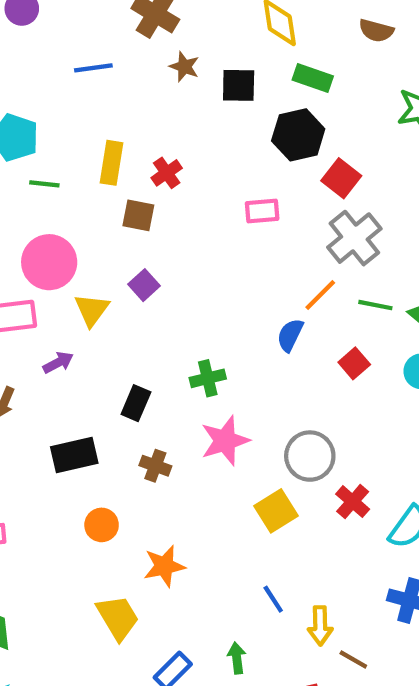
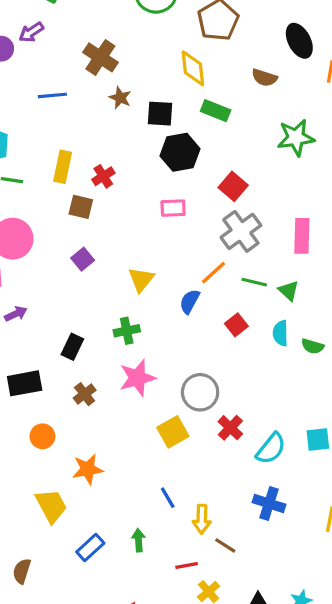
black hexagon: (298, 135) -> (180, 152), moved
yellow triangle: (92, 310) -> (141, 279), moved
brown cross: (155, 466) -> (85, 394), turned 30

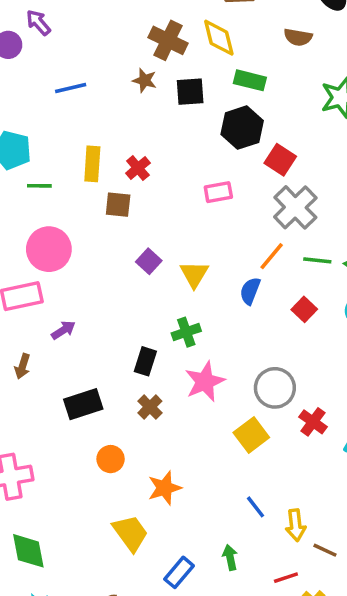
purple arrow: (31, 32) -> (38, 23), turned 90
brown cross: (100, 57) -> (168, 40), moved
black hexagon: (180, 152) -> (242, 128), moved
purple square: (83, 259) -> (149, 261), moved
black rectangle: (72, 347) -> (145, 361), moved

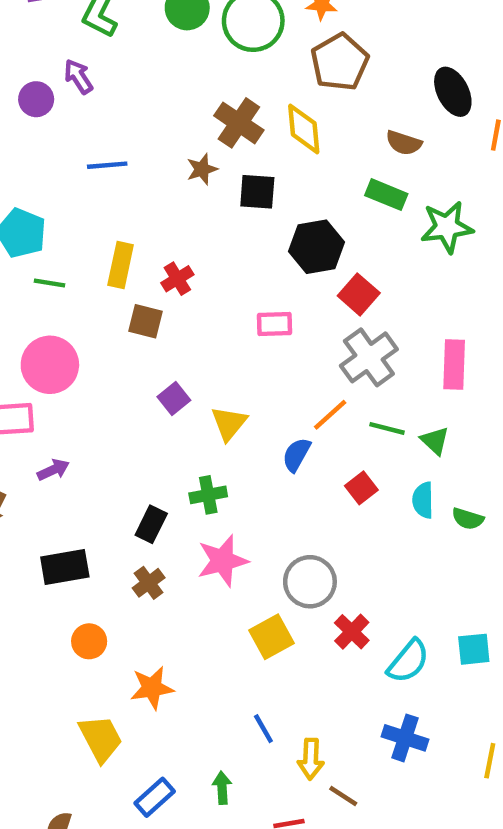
brown star: (145, 80) -> (202, 169), turned 30
green rectangle: (250, 80) -> (386, 195), moved

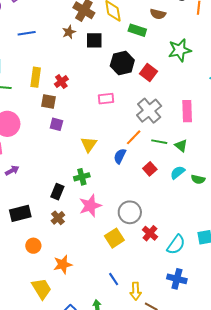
green rectangle: (386, 195) -> (137, 30), moved
red square: (359, 294) -> (149, 72), moved
purple square: (174, 398) -> (56, 124), moved, turned -32
cyan semicircle: (423, 500) -> (178, 172), turned 56

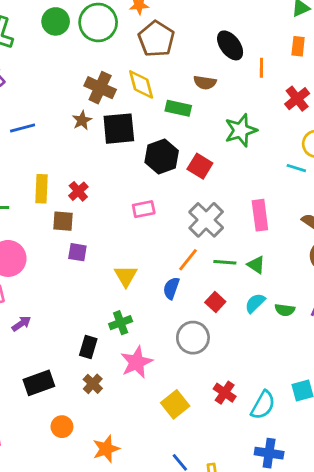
black square: (94, 40) -> (119, 129), size x1.4
gray circle: (130, 212) -> (193, 338), moved

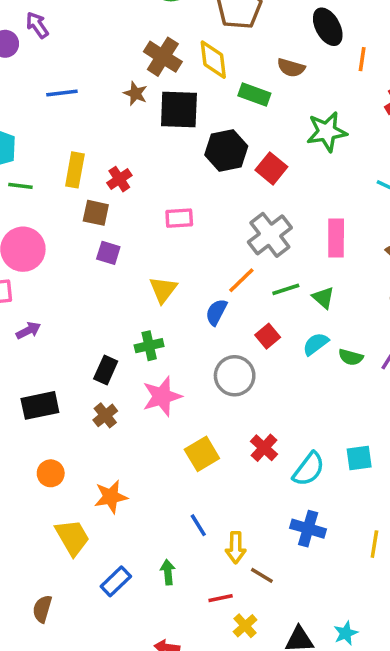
brown star: (82, 120) -> (135, 94), turned -30
pink rectangle: (144, 209) -> (179, 218), moved
green line: (225, 262) -> (286, 289), turned -30
orange circle: (62, 427) -> (51, 473), moved

